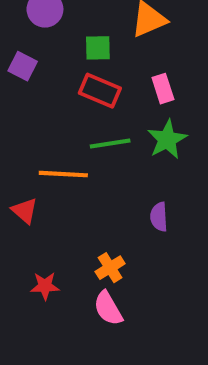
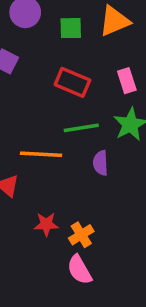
green square: (98, 48) -> (71, 28), moved
purple semicircle: (159, 217) -> (101, 163), moved
red star: (45, 286) -> (46, 224), moved

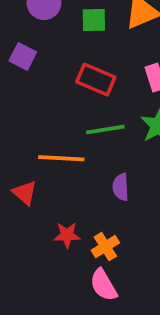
purple semicircle: (101, 163) -> (121, 187), moved

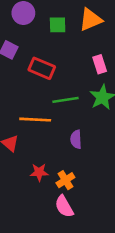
red rectangle: (96, 80) -> (42, 68), moved

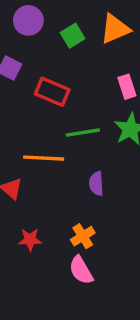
green square: (58, 25) -> (73, 36), turned -30
red star: (39, 172) -> (30, 240), moved

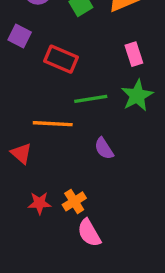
purple semicircle: (96, 184) -> (104, 148), turned -30
orange cross: (83, 236) -> (74, 201), moved

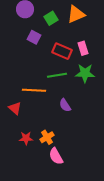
purple square: (20, 36) -> (34, 37), moved
red rectangle: (61, 59) -> (62, 51), moved
green star: (137, 96) -> (85, 73), turned 30

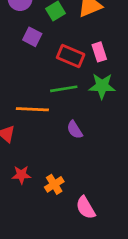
orange cross: (47, 137) -> (54, 184), moved
pink semicircle: (56, 156) -> (86, 208), moved

